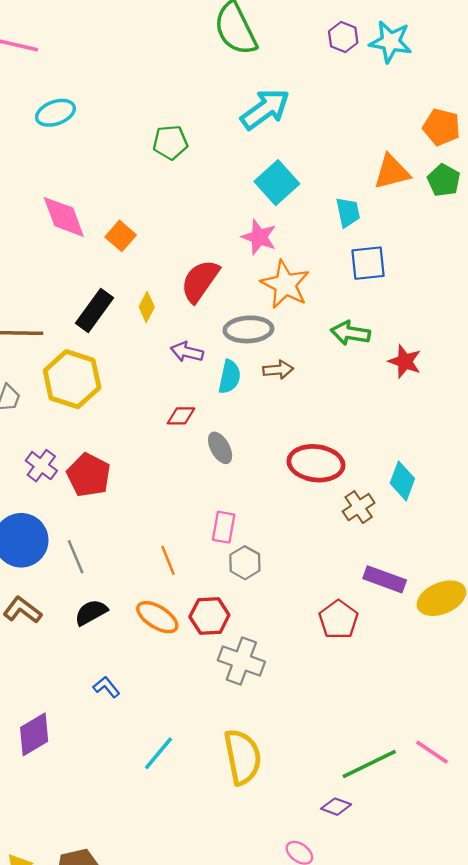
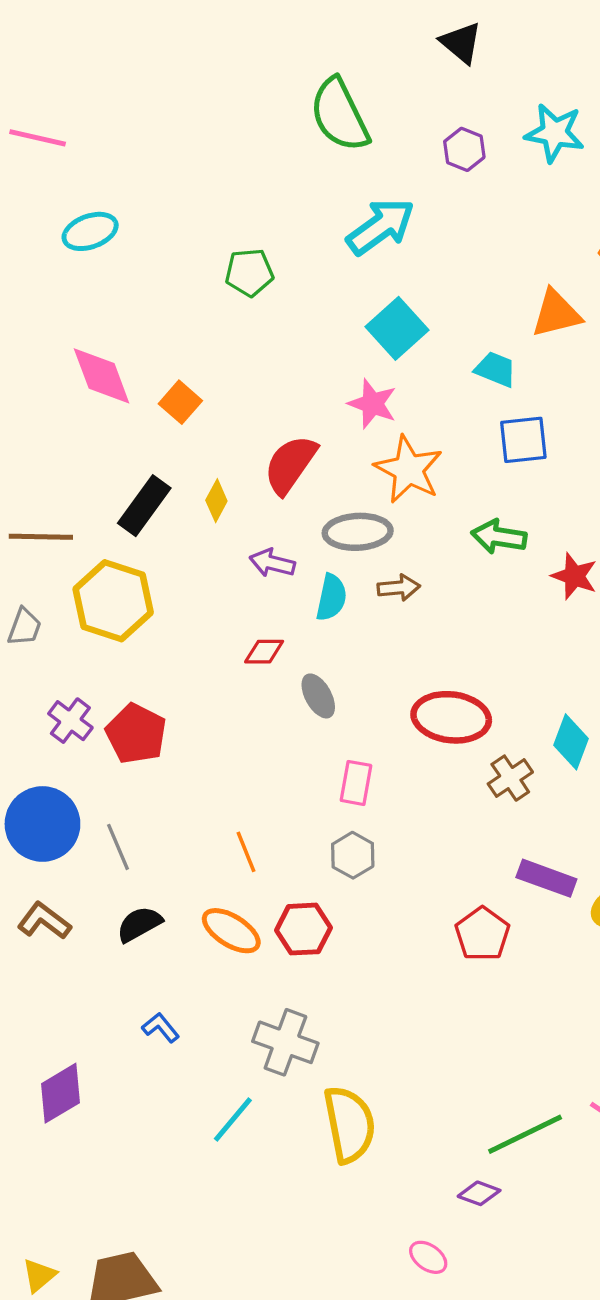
purple hexagon: (343, 37) -> (464, 149), moved
cyan trapezoid: (348, 212) -> (496, 369), turned -56
pink rectangle: (224, 527) -> (356, 783), moved
gray cross: (241, 661) -> (285, 1042), moved

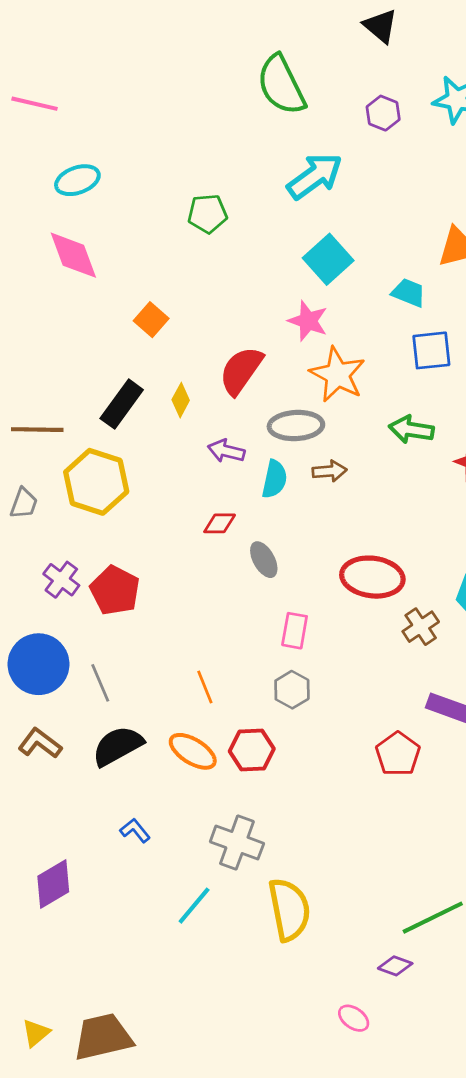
pink diamond: (102, 376) -> (73, 255), moved
black semicircle: (139, 924) -> (118, 746), size x1.4

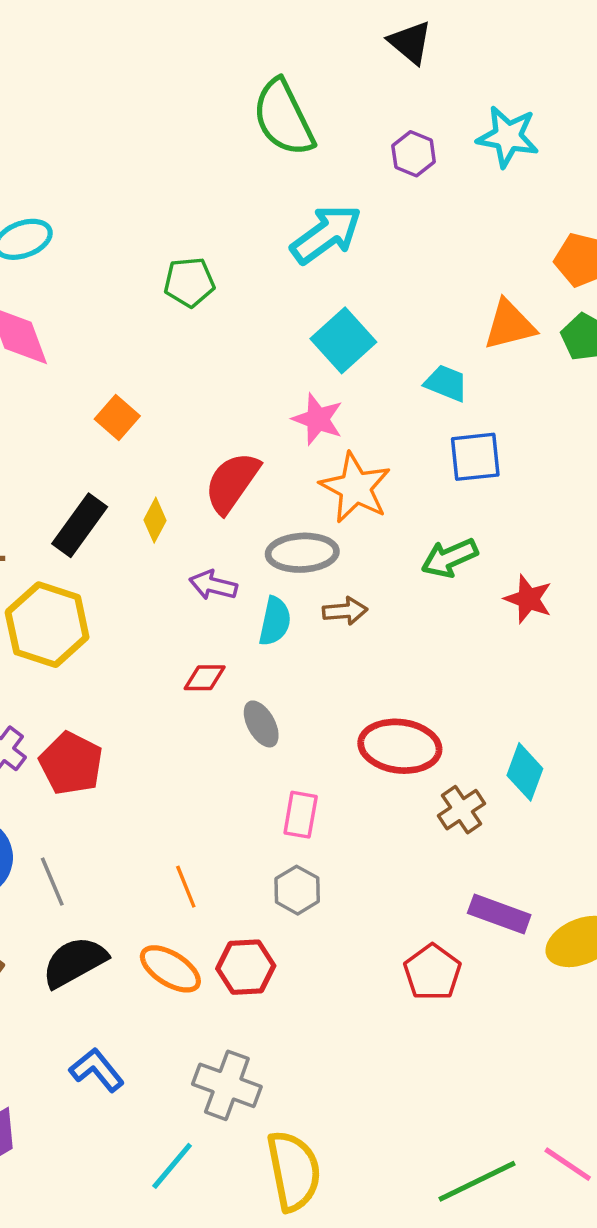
green arrow: (411, 430) -> (450, 558), turned -33
blue L-shape: (135, 830) -> (97, 1070), size x1.4

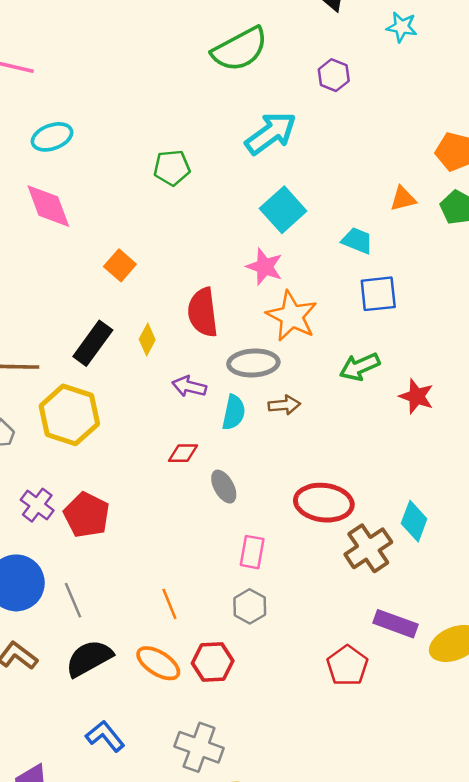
green semicircle: (283, 118) -> (240, 49), turned -92
cyan star: (508, 137) -> (402, 27), moved, size x0.7
orange triangle: (509, 325) -> (403, 199), size x0.7
red semicircle: (232, 483) -> (203, 312), turned -42
brown cross: (462, 810) -> (368, 548), size x1.4

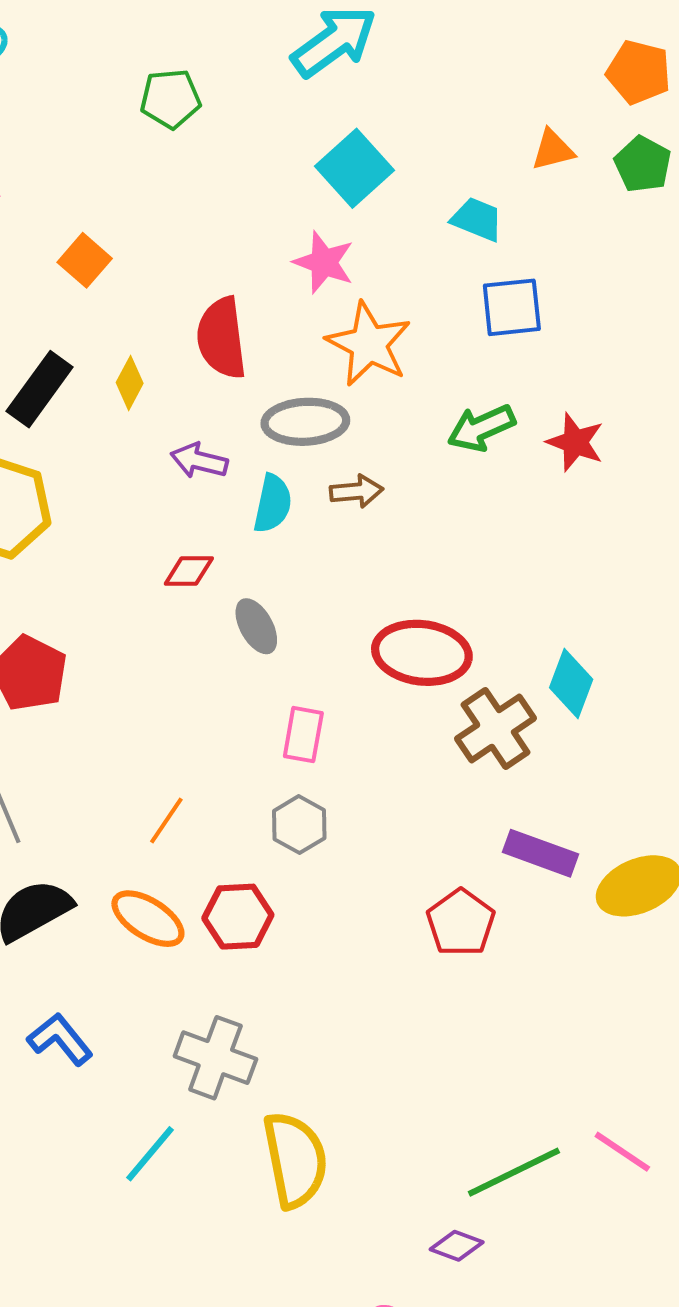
red star: (416, 396) -> (575, 442), moved
orange line: (169, 604) -> (166, 820), turned 56

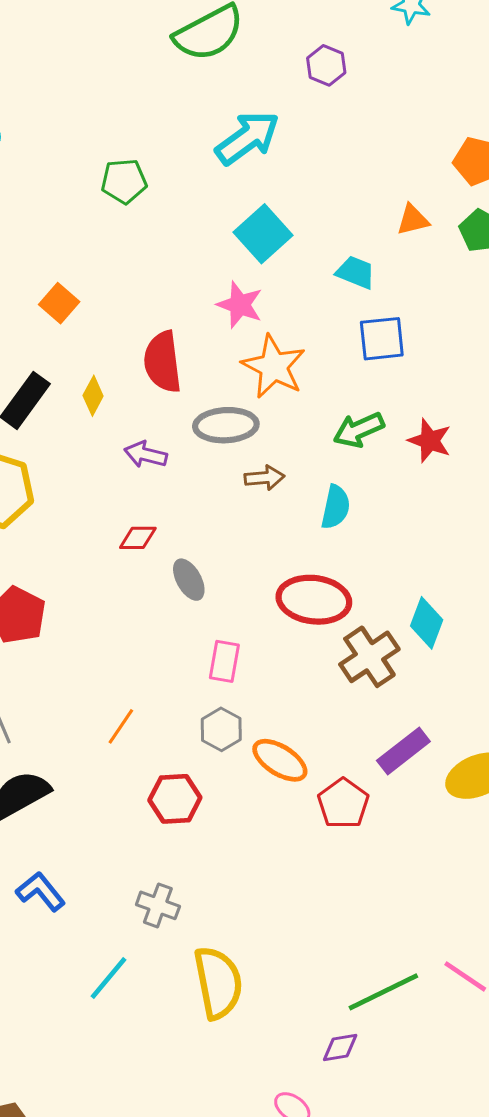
cyan semicircle: (273, 504) -> (335, 507), moved
purple rectangle: (540, 853) -> (403, 751), turned -58
orange ellipse: (148, 919) -> (280, 760), moved
gray cross: (215, 1058) -> (158, 905), size x0.7
purple diamond: (457, 1246) -> (340, 1047), turned -30

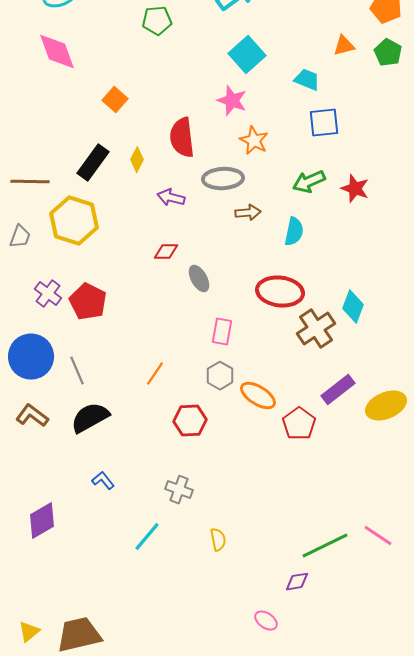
orange star: (274, 366) -> (254, 141), size x0.7
blue L-shape: (41, 892) -> (103, 481), size x0.7
yellow semicircle: (218, 983) -> (218, 540), size x0.5

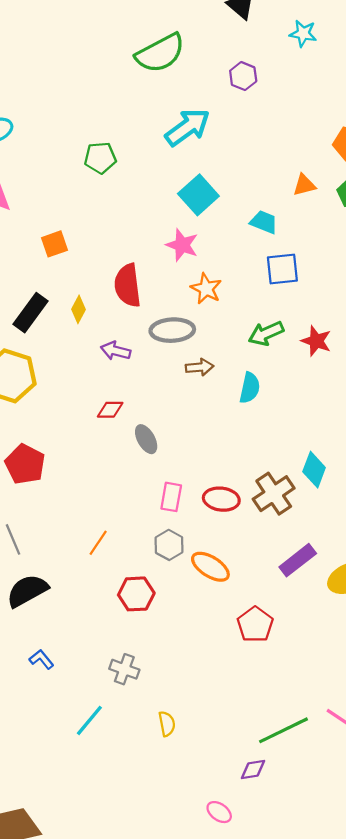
orange square: (115, 100) -> (55, 244), turned 30
red ellipse: (280, 292) -> (221, 499), moved, size x0.7
red pentagon: (299, 424) -> (255, 624), moved

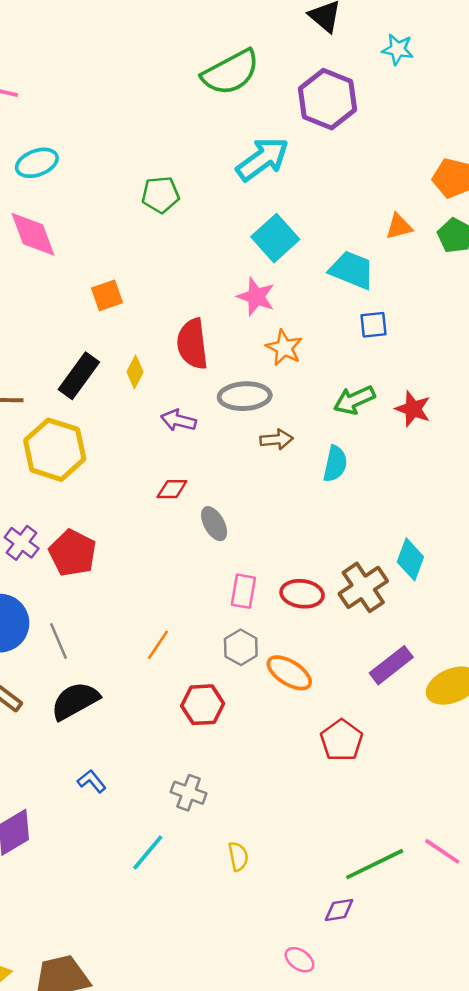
purple hexagon: (243, 76) -> (328, 99), size x1.8
cyan trapezoid: (264, 222) -> (352, 270), size x1.4
blue square: (282, 269) -> (373, 325), size x0.7

